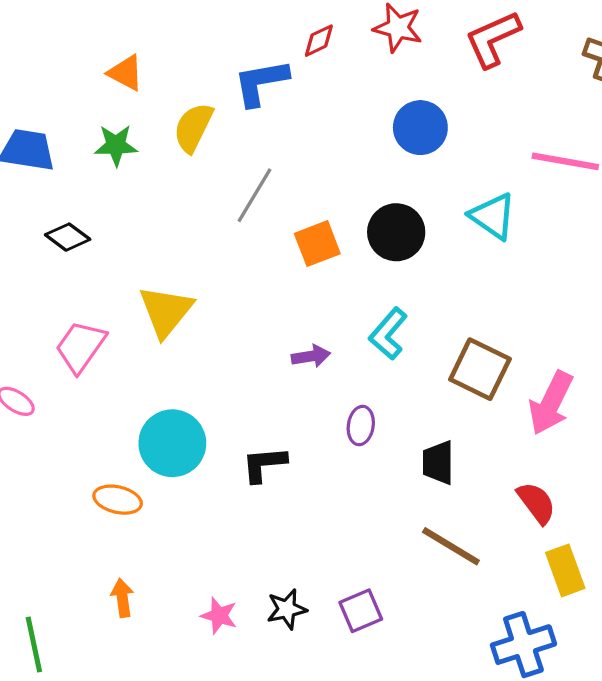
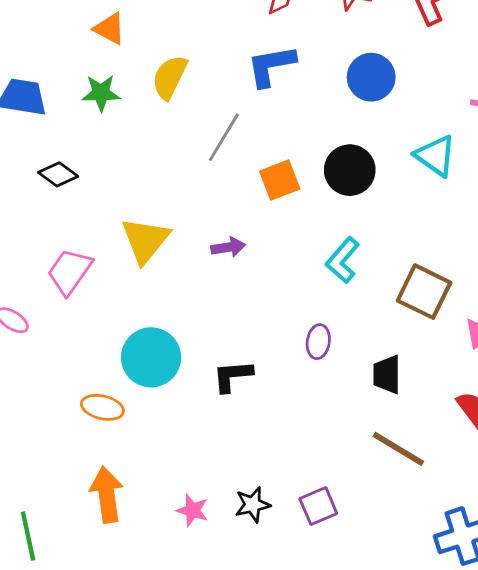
blue L-shape: (261, 82) -> (271, 66), moved
purple arrow: (311, 356) -> (228, 247), moved
orange arrow: (122, 598) -> (107, 495), size x1.6

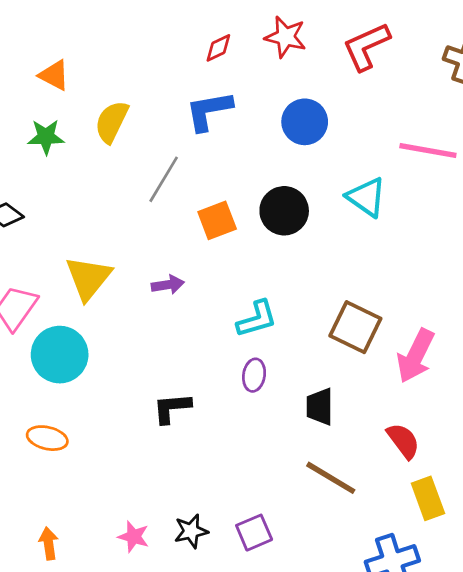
cyan L-shape: (343, 260) -> (257, 319), moved, turned -147
cyan circle: (151, 357) -> (60, 355), moved
orange arrow: (107, 495) -> (49, 543), moved, size x0.6

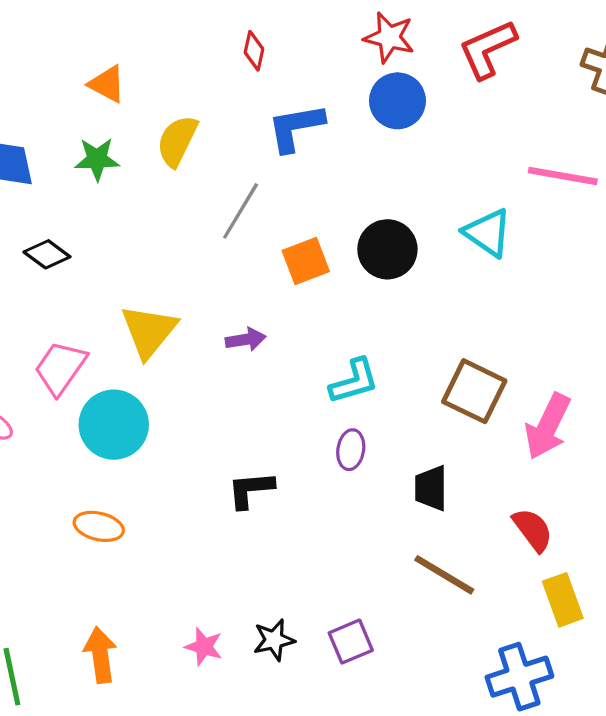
red diamond: (218, 48) -> (254, 51), moved, turned -52
blue circle: (305, 122) -> (397, 101), moved
orange arrow: (49, 543) -> (100, 655), size x1.4

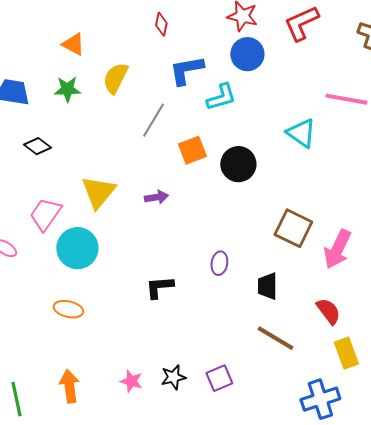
black circle: (387, 249) -> (238, 164), moved
cyan L-shape: (354, 381) -> (221, 97), moved

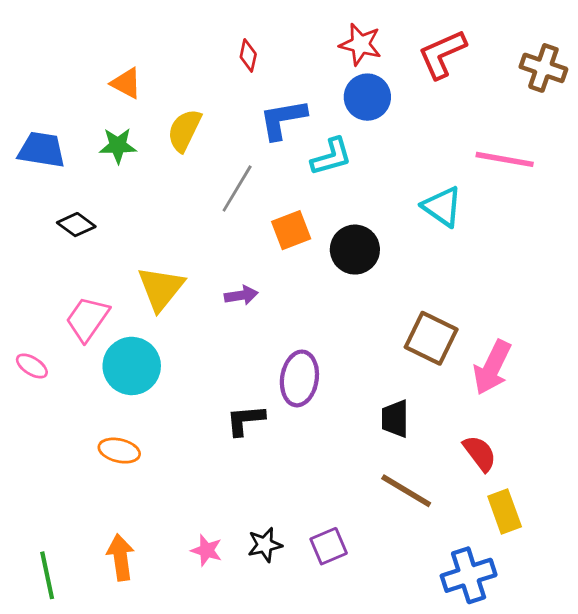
purple ellipse: (219, 263) -> (299, 378), moved, size x1.6

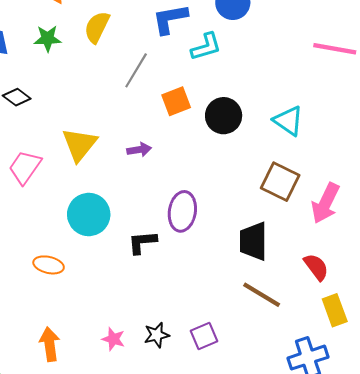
cyan triangle: (442, 207) -> (288, 121), moved
cyan circle: (132, 366) -> (89, 214), moved
black trapezoid: (395, 419) -> (253, 241), size x1.4

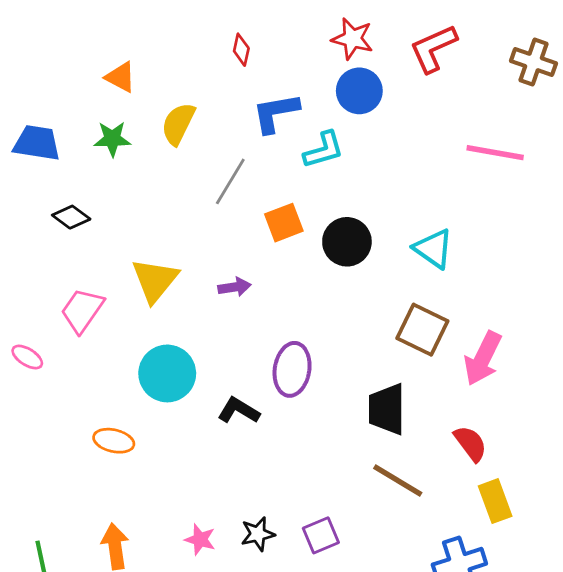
black L-shape: (142, 242) -> (239, 411), turned 36

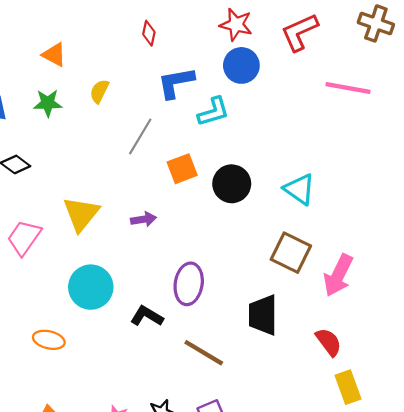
brown cross: (534, 62) -> (376, 23), moved
yellow semicircle: (178, 124) -> (99, 91), size x0.7
pink line: (495, 153) -> (348, 88), moved
brown line: (398, 480) -> (204, 353), moved

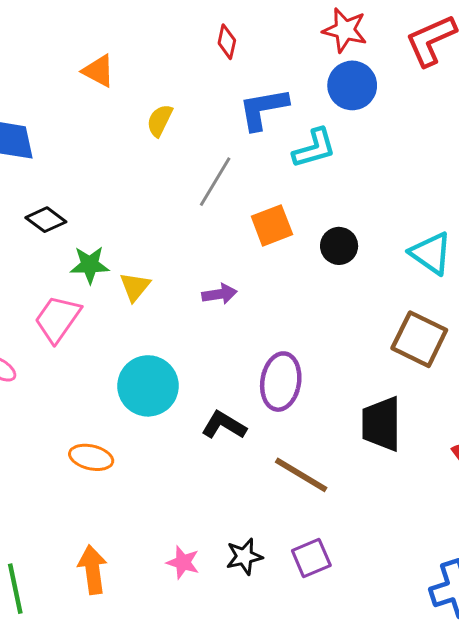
green star: (48, 103) -> (90, 265), moved
black circle: (232, 184) -> (339, 246), size x0.7
yellow triangle: (81, 214) -> (135, 287), size x0.6

